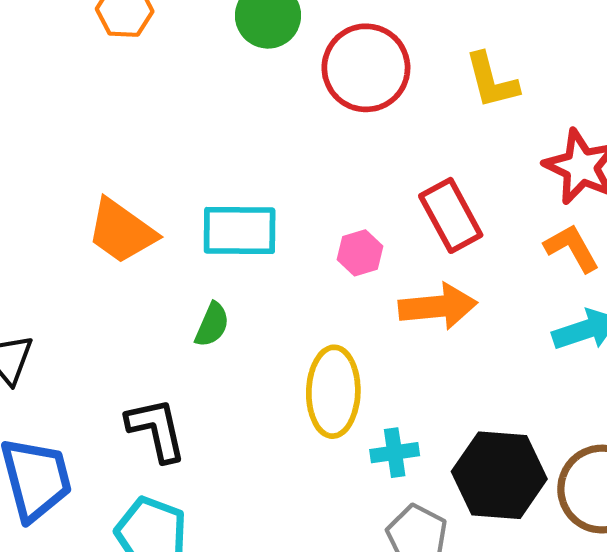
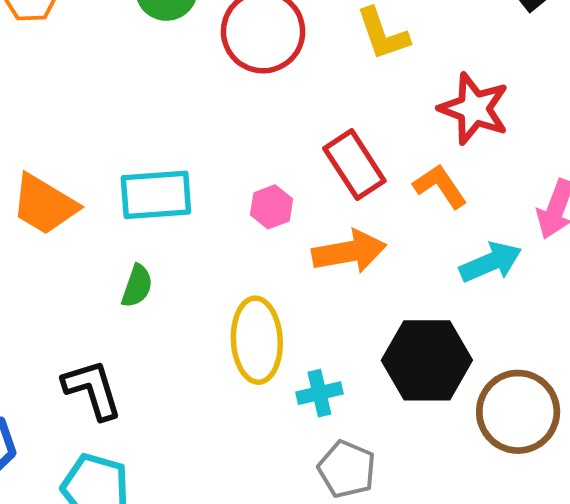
orange L-shape: (572, 248) -> (440, 186), moved
black hexagon: (499, 475) -> (427, 360), moved

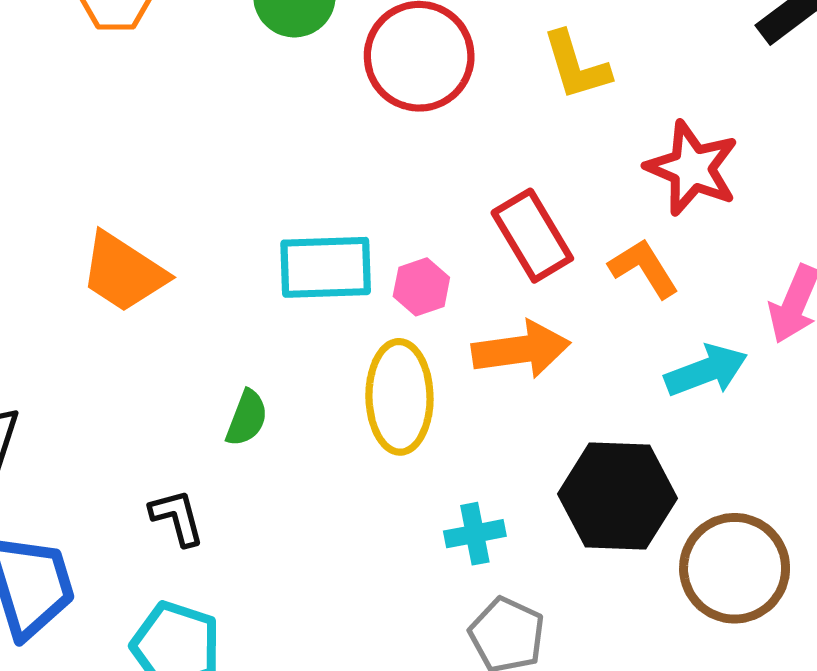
cyan rectangle: (156, 195) -> (326, 267), moved
green semicircle: (137, 286) -> (247, 418), moved
yellow ellipse: (257, 340) -> (399, 397), moved
black L-shape: (92, 389) -> (177, 517), size x0.7

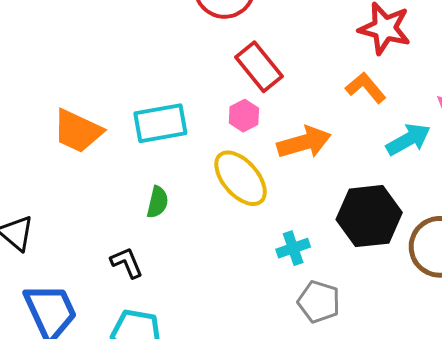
red rectangle: (532, 236) -> (259, 67), moved
cyan rectangle: (326, 267) -> (160, 123), moved
yellow ellipse: (399, 397) -> (241, 178), turned -32

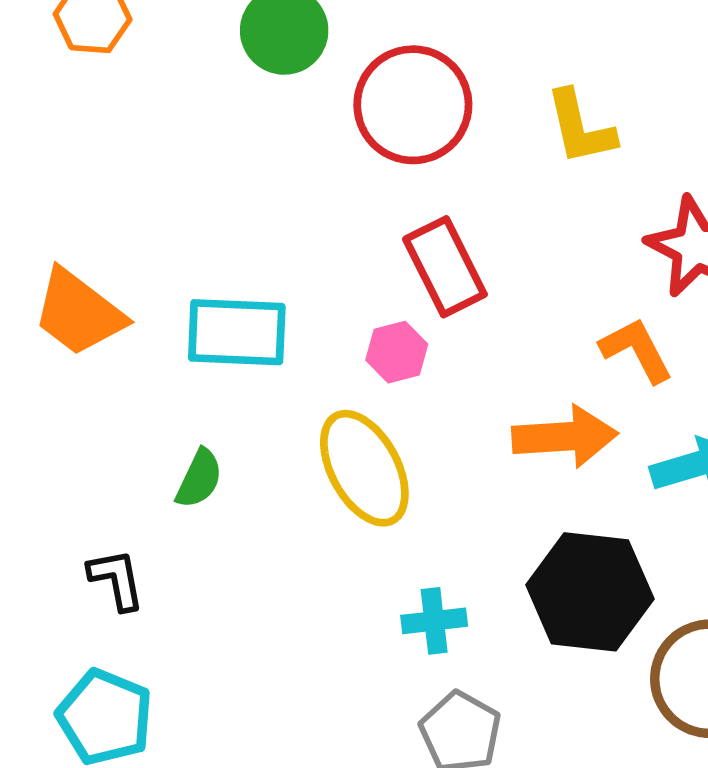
orange arrow: (304, 142) -> (565, 437), moved

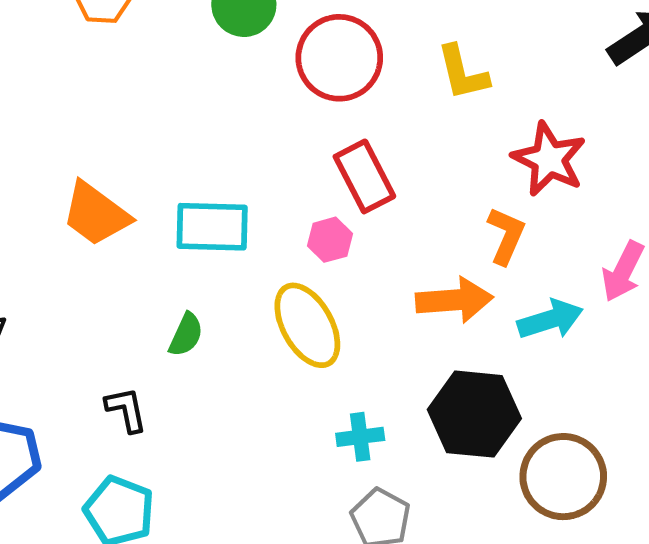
orange L-shape: (636, 350) -> (506, 236), turned 52

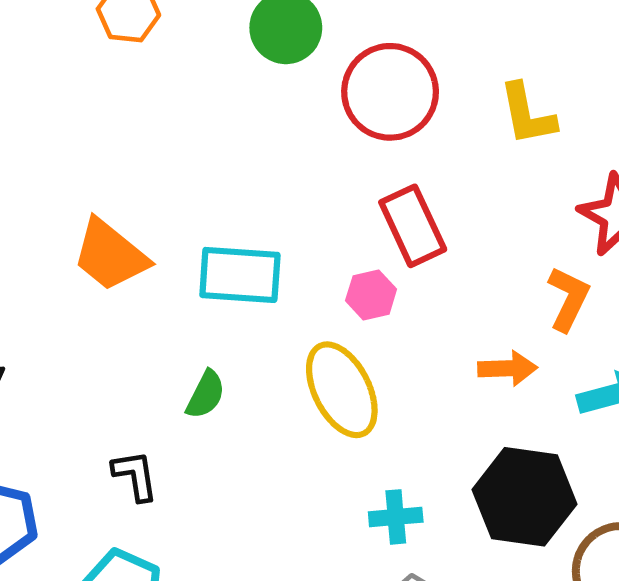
orange arrow: (454, 300) -> (508, 368), size x0.7

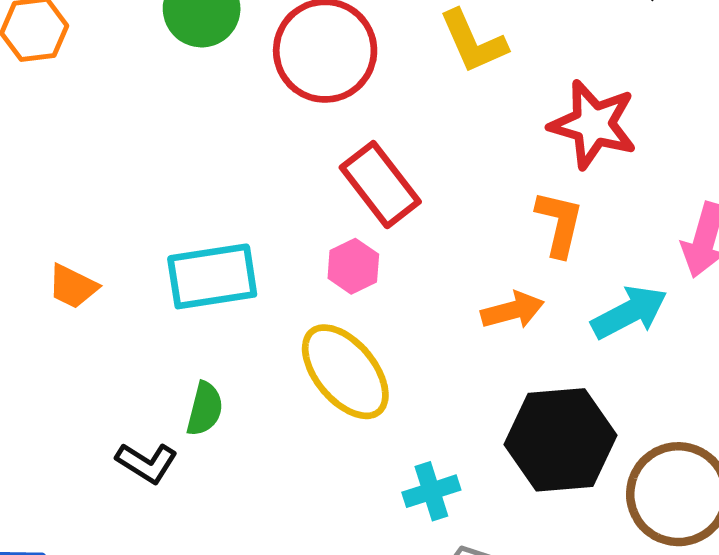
orange trapezoid: (110, 255) -> (73, 286), size x0.6
black L-shape: (135, 476) -> (147, 463), moved, turned 144

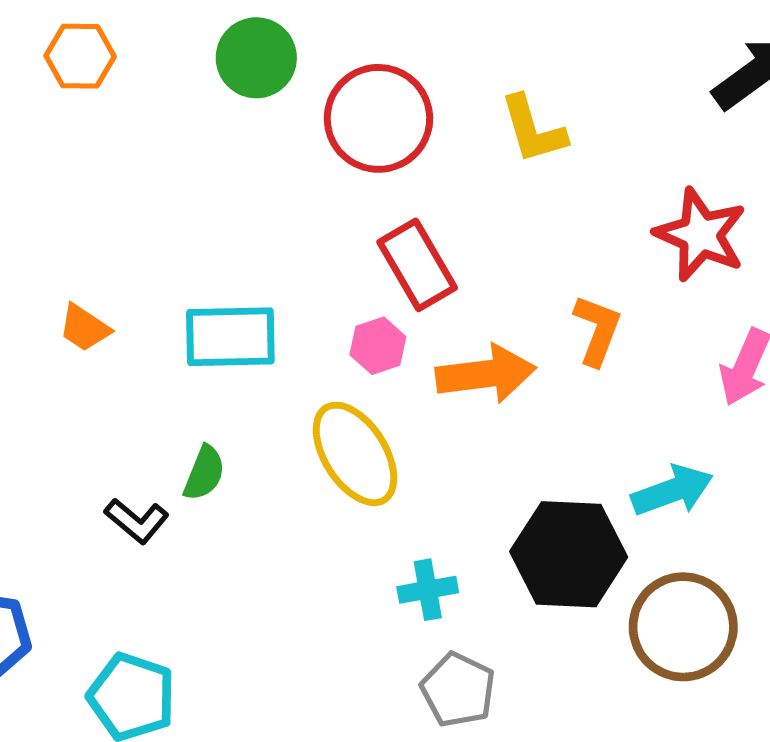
red star: (593, 124) -> (701, 235), moved
orange arrow: (512, 310) -> (486, 374), moved, size x1.5
cyan arrow: (629, 312) -> (672, 491), moved

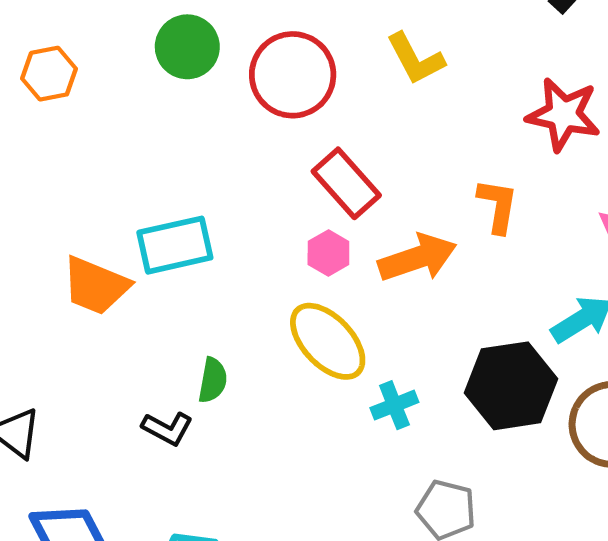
orange trapezoid: (84, 328) -> (96, 286), size x1.6
cyan rectangle: (230, 337) -> (175, 245), moved
cyan cross: (428, 590) -> (394, 405), moved

